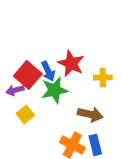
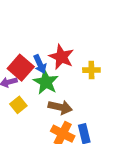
green star: (55, 90) -> (46, 82), turned -30
brown arrow: (90, 114) -> (60, 107), moved

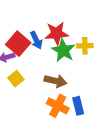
red star: (61, 57) -> (57, 33), turned -30
green star: (46, 82) -> (63, 50), moved

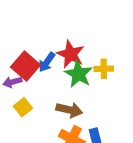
red star: (57, 33) -> (71, 54), turned 30
blue arrow: (36, 40) -> (47, 62), turned 60

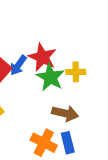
brown arrow: (69, 110) -> (65, 113), moved

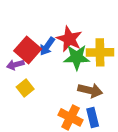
yellow cross: (76, 72) -> (100, 52), size x1.5
green star: (50, 77) -> (77, 57), turned -30

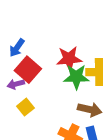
red star: (69, 39) -> (69, 59), turned -30
blue arrow: (47, 46) -> (17, 48), moved

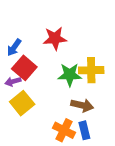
red star: (69, 59) -> (55, 38), moved
yellow square: (25, 107) -> (22, 103), size x1.5

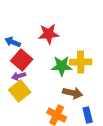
blue arrow: (14, 47) -> (13, 42), turned 77
purple arrow: (13, 81) -> (19, 76), moved
blue rectangle: (84, 130) -> (88, 115), moved

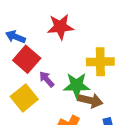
green star: (62, 66) -> (77, 85), moved
purple arrow: (19, 76) -> (47, 79), moved, turned 64

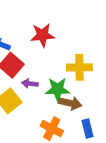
purple arrow: (47, 79) -> (30, 84), turned -42

